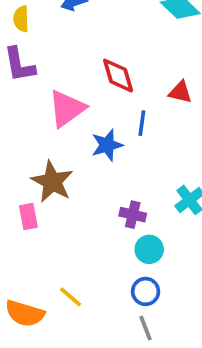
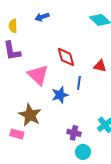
pink triangle: (67, 108) -> (38, 75), turned -40
pink rectangle: (28, 216) -> (17, 134), turned -64

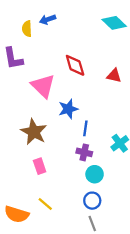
yellow semicircle: (13, 26) -> (27, 29), moved
blue line: (79, 83) -> (85, 128), moved
pink rectangle: (17, 134) -> (40, 166), moved, turned 56

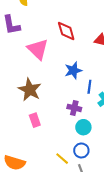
blue star: (68, 109) -> (73, 70), moved
blue line: (85, 128) -> (89, 87), moved
yellow line: (45, 204) -> (62, 159), moved

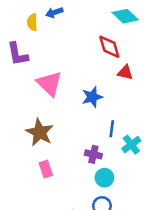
red diamond: (66, 31) -> (109, 47), moved
blue star: (73, 70) -> (92, 97), moved

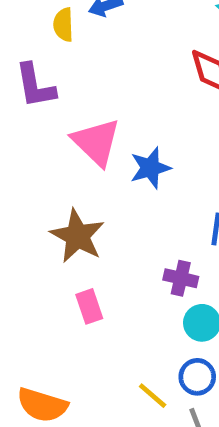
blue star: (92, 97) -> (150, 168), moved

